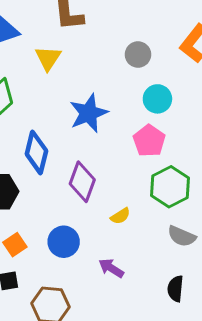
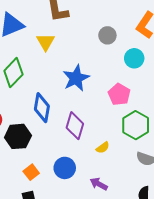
cyan circle: (157, 99) -> (134, 58), moved

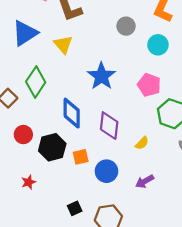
orange square: (31, 172) -> (81, 157), moved, turned 35
purple arrow: (99, 184) -> (145, 181), turned -48

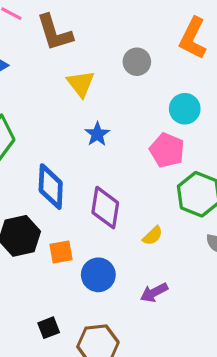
yellow triangle: (63, 44) -> (81, 84), moved
cyan circle: (158, 45) -> (185, 109), moved
blue star: (101, 76) -> (97, 134), size x0.6

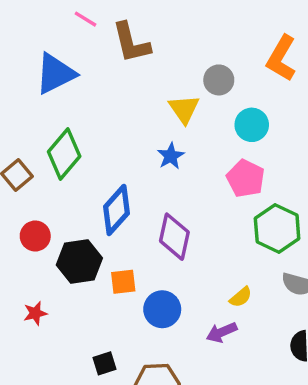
yellow triangle: (81, 84) -> (184, 109), moved
cyan circle: (185, 109) -> (252, 125), moved
blue diamond: (51, 187) -> (116, 210), turned 36
yellow semicircle: (153, 236) -> (241, 297), moved

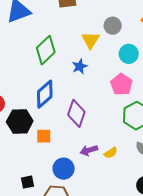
green diamond: (64, 154) -> (46, 50), moved
blue circle: (162, 309) -> (64, 169), moved
purple arrow: (222, 332) -> (89, 150), moved

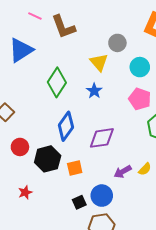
purple diamond: (76, 113) -> (102, 138), turned 76
black square: (27, 182) -> (79, 202), moved

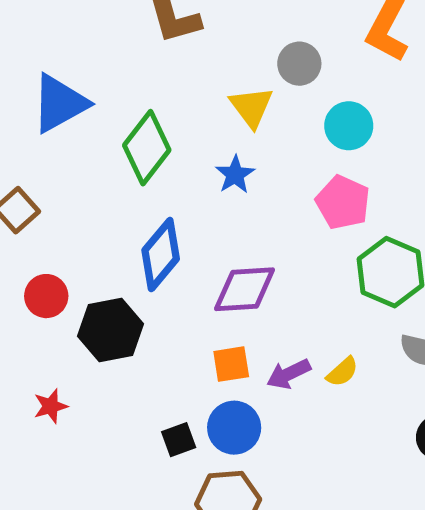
blue triangle: (21, 50) -> (60, 103), moved
orange square: (75, 168) -> (231, 364), moved

